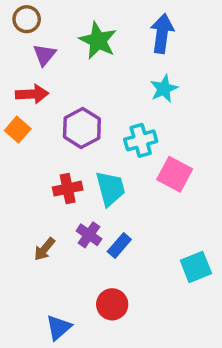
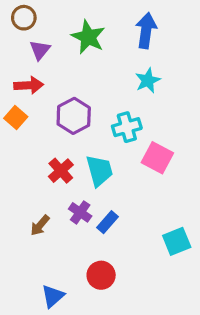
red cross: (68, 189) -> (61, 171), turned -30

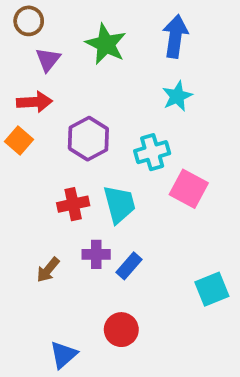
red cross: (61, 171) -> (73, 204), turned 30
purple cross: (80, 212) -> (96, 254), turned -35

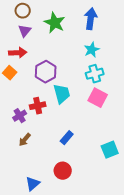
brown circle: (29, 21) -> (23, 11), moved
cyan cross: (152, 152) -> (95, 74), moved
cyan trapezoid: (119, 204) -> (62, 94), moved
purple cross: (96, 254) -> (20, 116), moved, turned -32

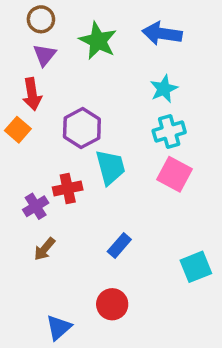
blue arrow: (91, 19) -> (162, 34), turned -90
red arrow: (18, 53) -> (32, 94), turned 84

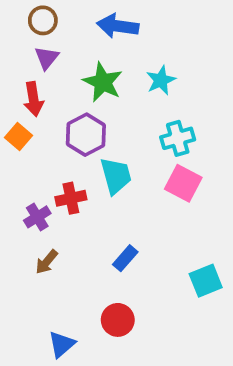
blue arrow: (162, 34) -> (118, 26), moved
green star: (98, 41) -> (103, 82), moved
cyan star: (164, 89) -> (161, 80), moved

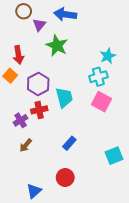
purple triangle: (47, 58) -> (39, 25), moved
cyan star: (161, 80) -> (108, 56), moved
purple hexagon: (86, 135) -> (38, 84), moved

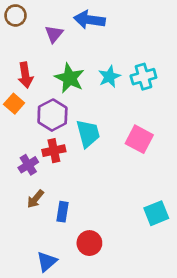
brown circle: (24, 11) -> (15, 15), moved
green star: (57, 46) -> (70, 78), moved
cyan star: (108, 56) -> (109, 77), moved
cyan cross: (98, 77) -> (143, 77), moved
blue rectangle: (69, 143) -> (62, 212), moved, turned -32

